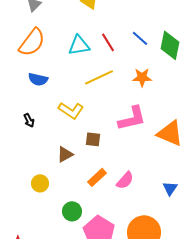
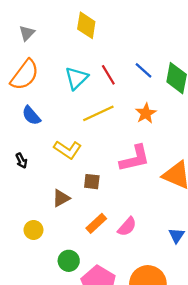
cyan triangle: (79, 45) -> (76, 78), turned -35
orange star: (142, 77) -> (146, 113), turned -30
blue semicircle: (38, 79) -> (31, 116), turned 36

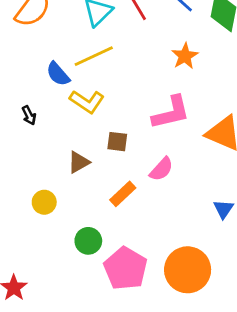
yellow line: (98, 113) -> (94, 56), moved
blue semicircle: (31, 116) -> (58, 74), moved
pink semicircle: (127, 227) -> (161, 169), moved

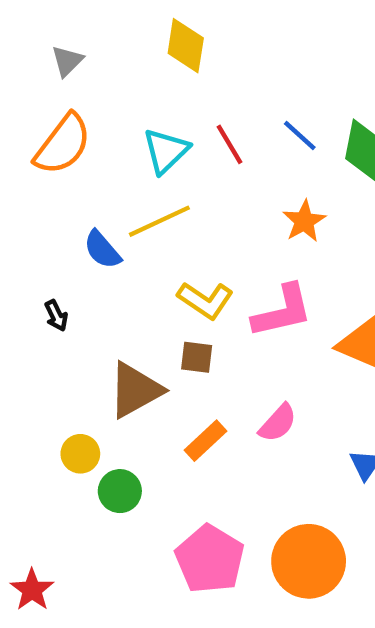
yellow L-shape: (87, 102) -> (205, 300), moved
brown triangle: (79, 162) -> (135, 390), size x1.6
pink semicircle: (161, 169) -> (278, 423), moved
green circle: (88, 241) -> (120, 491), moved

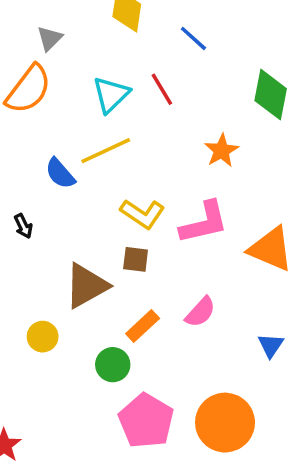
gray triangle: (67, 61) -> (50, 38), moved
blue line: (300, 136) -> (193, 38), moved
green circle: (120, 491) -> (113, 365), moved

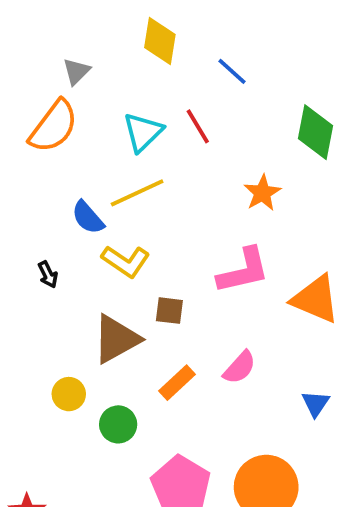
yellow L-shape: (143, 214) -> (126, 261), moved
green circle: (113, 365) -> (118, 424), moved

